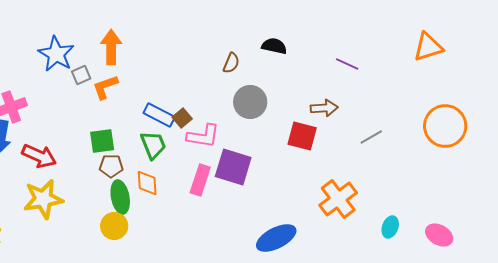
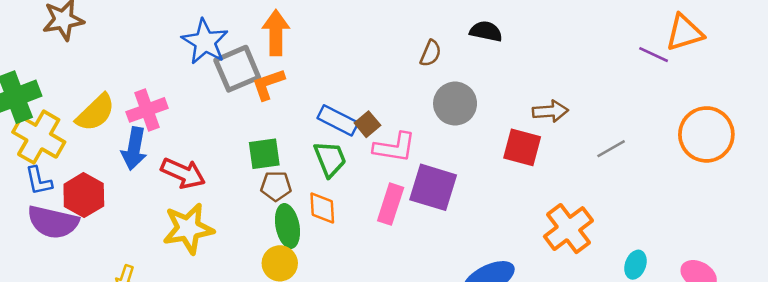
purple line: (347, 64) -> (654, 55), moved
gray square: (81, 75) -> (237, 69), size x1.8

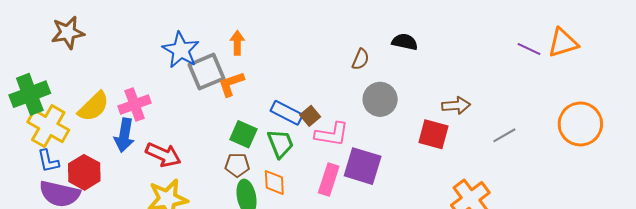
orange arrow: (276, 33) -> (237, 43), size x0.7
purple line: (654, 55) -> (529, 49), moved
green square: (264, 154) -> (243, 134), moved, turned 32

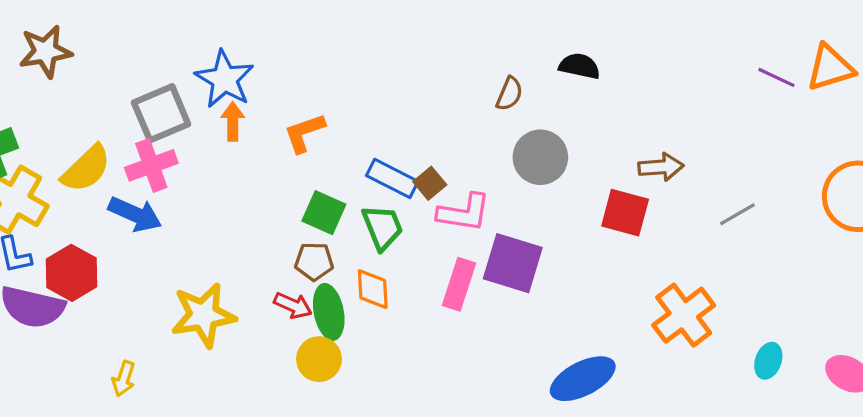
orange arrow: (237, 43) -> (233, 121), moved
gray square: (206, 72) -> (161, 113), moved
blue arrow: (124, 135) -> (135, 214), turned -76
red arrow: (163, 155) -> (293, 305), moved, size x0.7

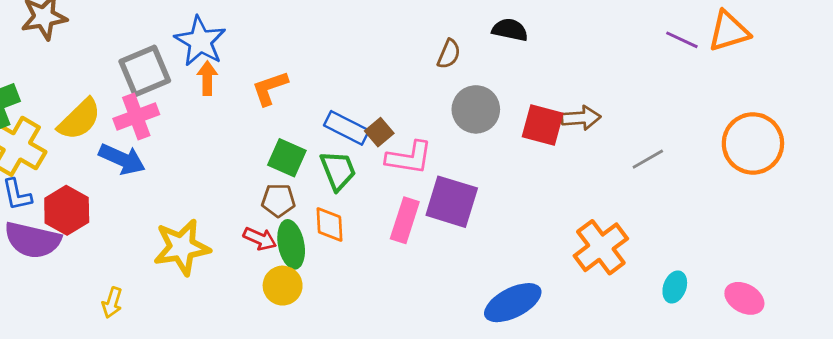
red square: (625, 213) -> (543, 125), moved

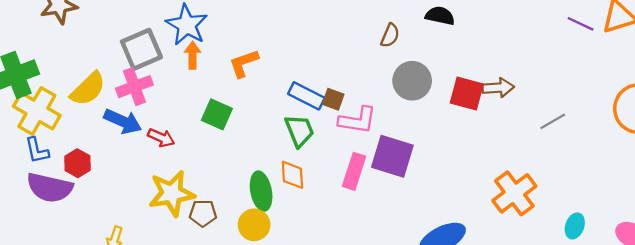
brown square: (379, 132) -> (333, 99), turned -30
green square: (287, 158) -> (217, 114), moved
brown pentagon: (278, 200) -> (203, 213), moved
red hexagon: (67, 210) -> (78, 163), size x0.7
red arrow: (260, 239) -> (161, 138), moved

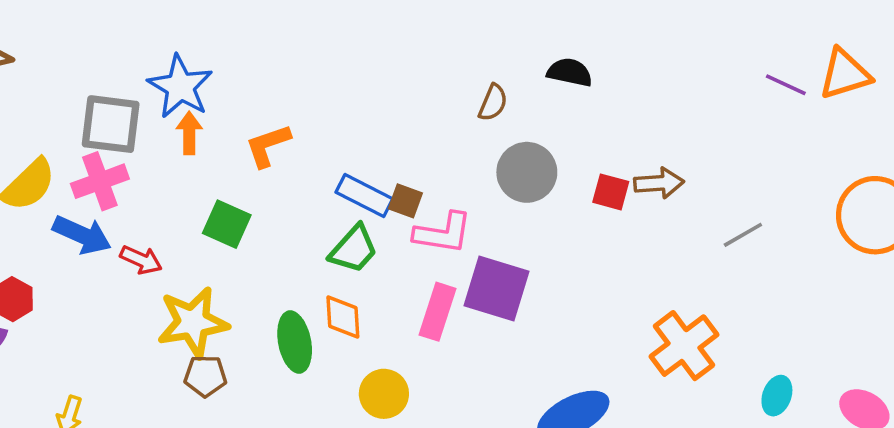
gray square: (141, 49) -> (111, 124), turned 30
red square: (467, 94) -> (611, 192), size x0.7
green trapezoid: (299, 131) -> (354, 249), turned 64
yellow star: (172, 193) -> (193, 322), moved
yellow circle: (254, 225) -> (384, 394), moved

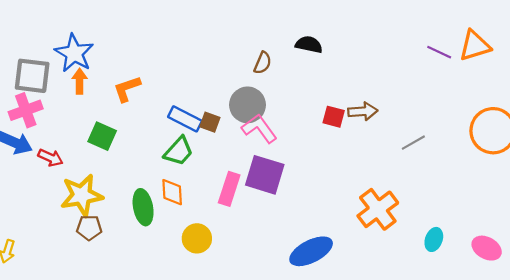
gray circle: (527, 172) -> (248, 105), moved
pink L-shape: (443, 233) -> (259, 129), moved, turned -135

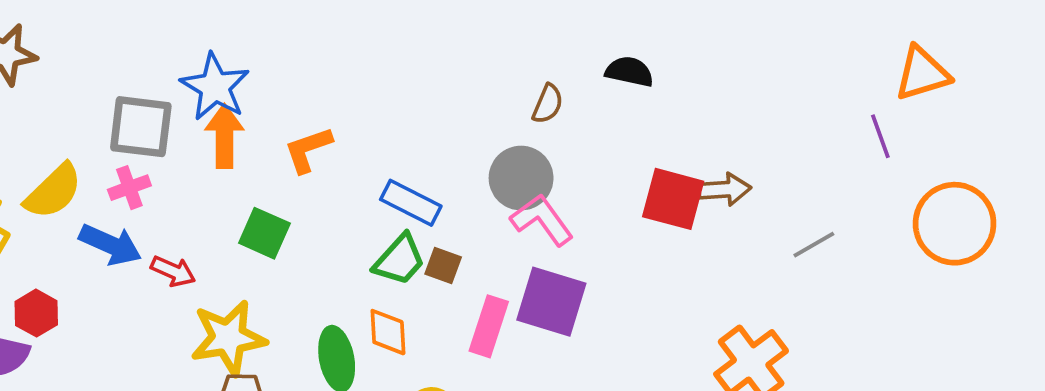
purple line: (439, 52) -> (880, 136), moved, turned 45
orange arrow: (80, 81) -> (224, 136), size x1.4
pink cross: (26, 110) -> (129, 188), size x0.7
red square: (334, 117) -> (673, 199), size x1.6
brown square: (210, 122) -> (443, 266), moved

